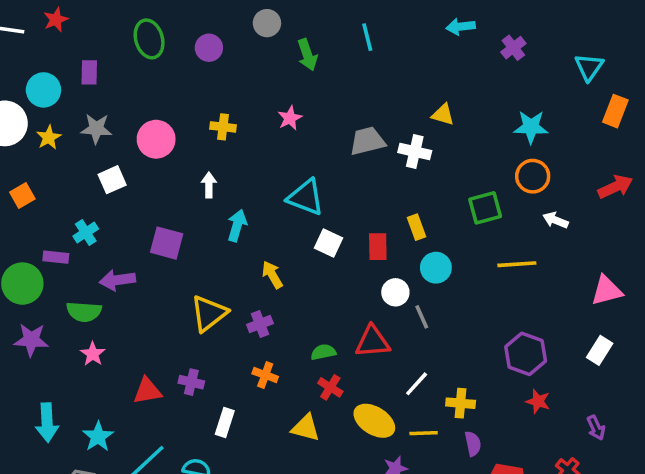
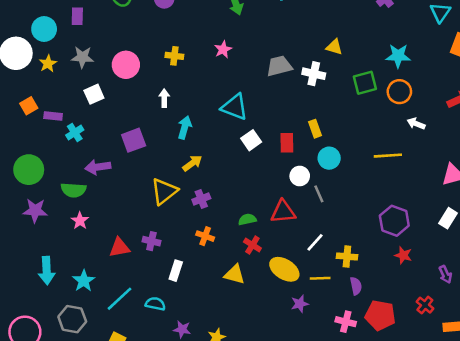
green square: (485, 208) -> (365, 83), moved
purple square: (167, 243) -> (134, 140), turned -35
white square: (329, 243) -> (251, 140), turned 30
purple rectangle: (56, 257) -> (53, 116), moved
yellow arrow: (272, 275) -> (192, 163), moved, turned 84

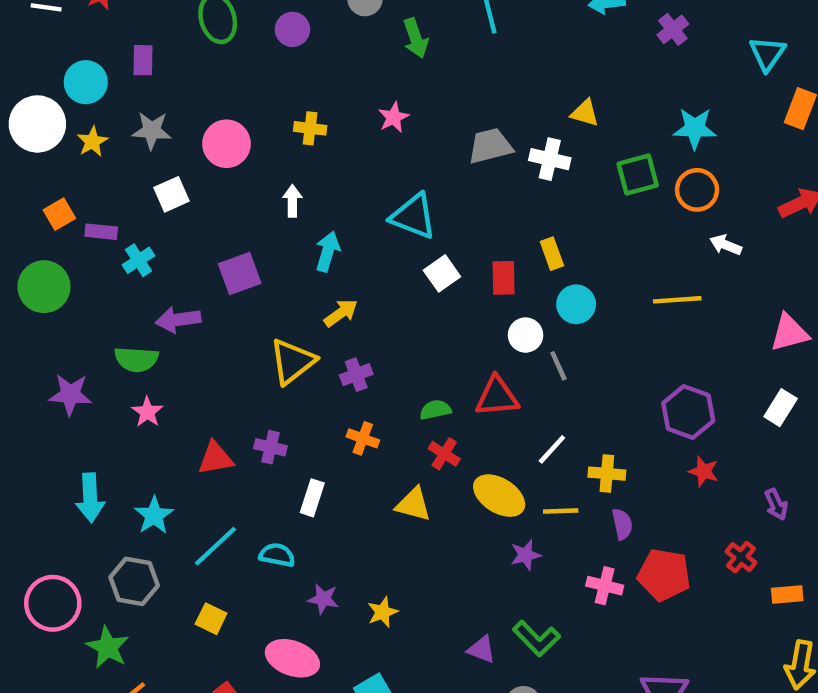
green circle: (29, 170) -> (44, 287), moved

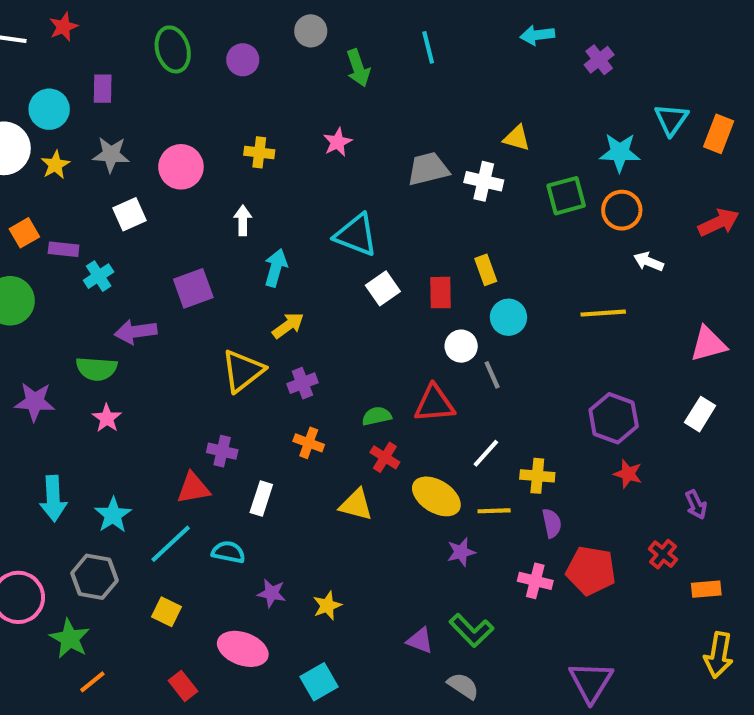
cyan triangle: (767, 54) -> (671, 119), moved
red triangle: (215, 458) -> (193, 488), moved

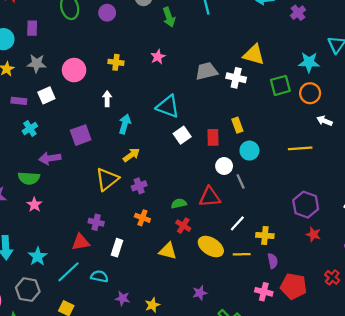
yellow triangle: (517, 138) -> (254, 55), size x1.5
purple rectangle: (64, 249) -> (19, 101), moved
purple star: (461, 552) -> (200, 293), moved

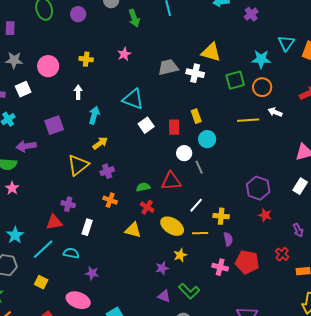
yellow line: (300, 148) -> (248, 120), moved
yellow star: (152, 305) -> (180, 255), moved

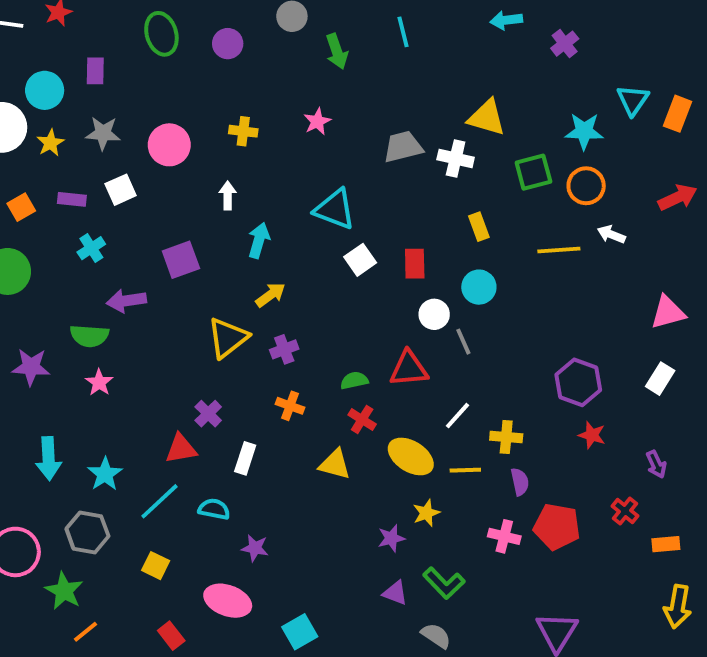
yellow rectangle: (196, 116) -> (479, 227), moved
purple cross: (68, 204) -> (208, 414), turned 32

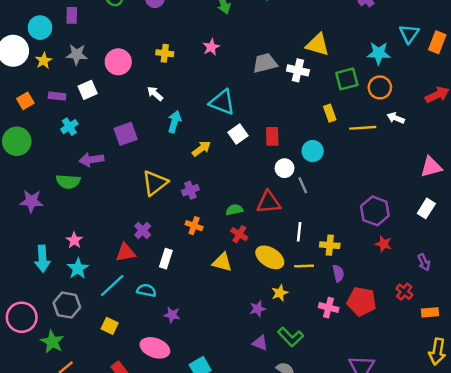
white arrow: (228, 195) -> (155, 94), turned -49
yellow rectangle: (479, 227) -> (330, 113), moved
yellow arrow: (271, 295) -> (201, 149), moved
pink star: (99, 382) -> (74, 240), moved
white line: (458, 416) -> (299, 232), turned -36

